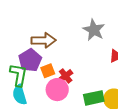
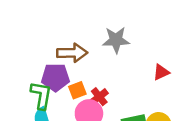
gray star: (94, 30) -> (116, 40), moved, turned -30
purple pentagon: (30, 60) -> (55, 77), turned 30

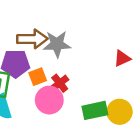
gray star: (116, 40) -> (57, 44), moved

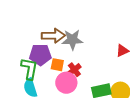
orange square: (38, 77) -> (57, 65), turned 32

